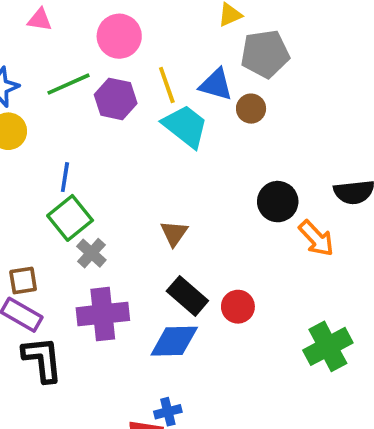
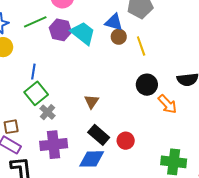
yellow line: (167, 85) -> (141, 46), moved
brown circle: (251, 109) -> (119, 37), moved
cyan trapezoid: (185, 126) -> (83, 33), moved
green cross: (328, 346) -> (174, 162), turned 35

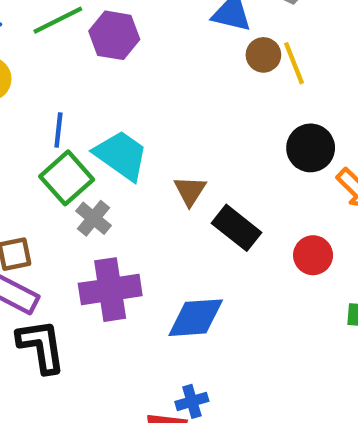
cyan trapezoid: (83, 33) -> (121, 155), moved
brown circle: (119, 37) -> (263, 55), moved
black rectangle: (99, 135) -> (237, 228), moved
red circle: (126, 141) -> (313, 255), moved

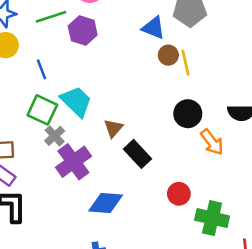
blue line: (58, 130) -> (42, 69), moved, turned -36
green square: (67, 178) -> (42, 110), turned -32
red circle: (313, 255) -> (179, 194), moved
purple cross: (110, 290) -> (73, 162), moved, turned -36

